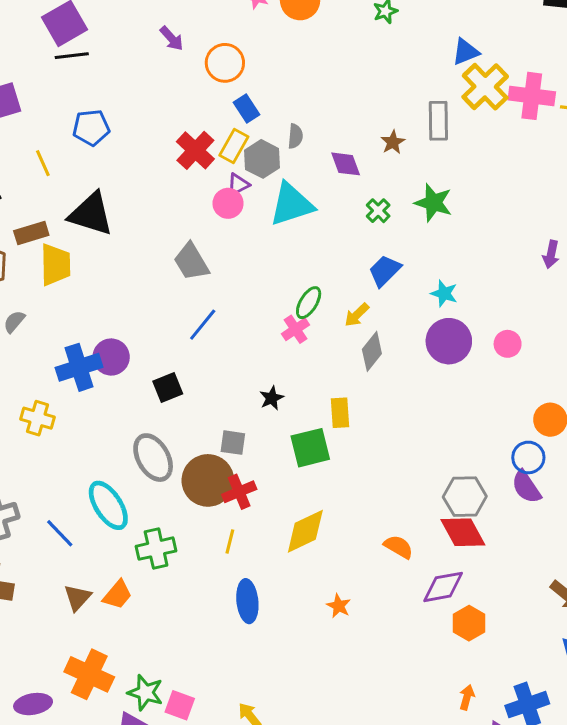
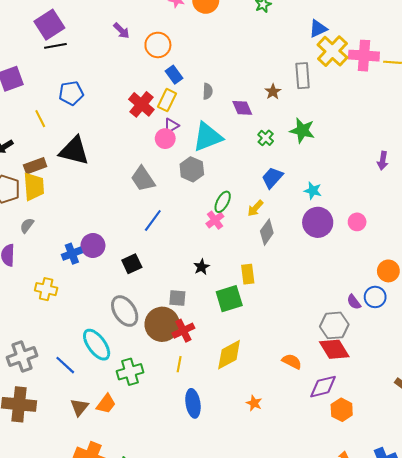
gray hexagon: (262, 159) -> (192, 169), moved
yellow trapezoid: (56, 265) -> (34, 187), moved
blue cross: (79, 367) -> (72, 254), size x0.7
purple semicircle: (526, 487) -> (354, 302), moved, size x0.7

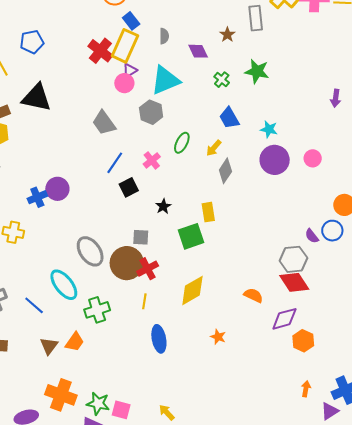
yellow rectangle: (167, 100) -> (125, 46), size x1.5
blue trapezoid: (272, 178) -> (229, 118), turned -70
pink cross: (215, 220) -> (152, 160), moved
black square: (132, 264) -> (129, 187), moved

